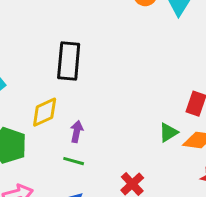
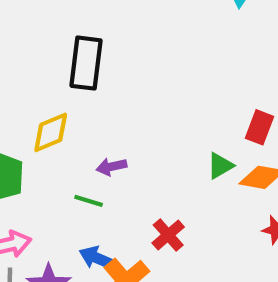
purple arrow: (77, 132) -> (111, 167), moved, turned -115

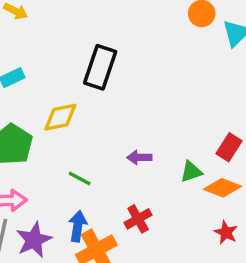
purple arrow: (111, 167) -> (139, 157), moved
blue arrow: (98, 258) -> (78, 226), turned 64

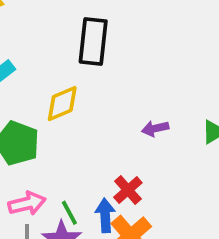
green line: (80, 178) -> (69, 213), moved, turned 45
red cross: (138, 219) -> (128, 190), moved

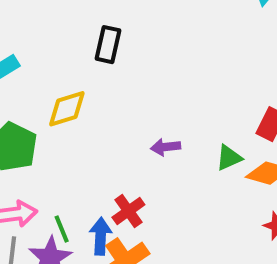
black rectangle: (93, 41) -> (108, 45), size x0.7

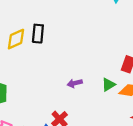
yellow diamond: (67, 109) -> (16, 39), moved

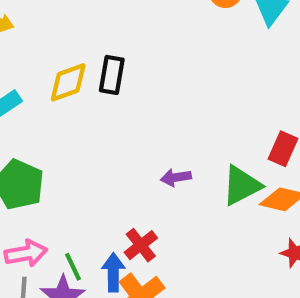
green triangle: (108, 85) -> (242, 185), size x1.5

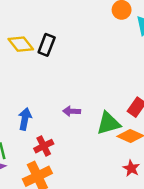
yellow diamond: (68, 82) -> (21, 44), turned 60
blue arrow: (113, 272) -> (25, 119), moved

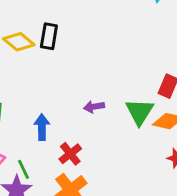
green triangle: (108, 123) -> (140, 112), turned -30

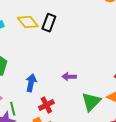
green triangle: (140, 112) -> (91, 102), moved

